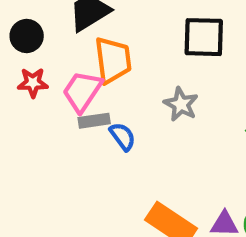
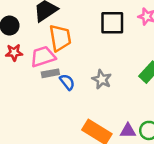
pink trapezoid: (82, 91) -> (43, 57), turned 40
gray star: (181, 104) -> (102, 79), moved

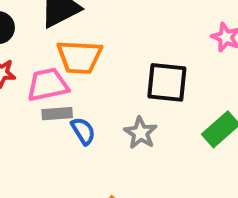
black square: (112, 23) -> (167, 82), moved
orange trapezoid: (60, 38) -> (79, 57), turned 96

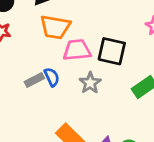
pink trapezoid: (48, 85) -> (77, 50), moved
gray rectangle: (57, 114) -> (34, 80), moved, turned -30

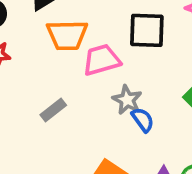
black square: (112, 51) -> (147, 30), moved
blue semicircle: (52, 77) -> (143, 120), moved

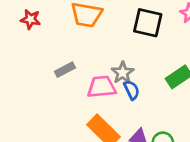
pink trapezoid: (102, 60) -> (102, 87), moved

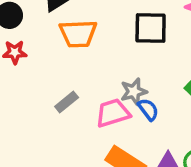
gray star: (123, 73) -> (134, 92), turned 30

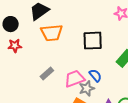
black square: (151, 28) -> (93, 41), moved
gray star: (134, 92) -> (87, 88), moved

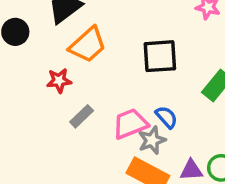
orange trapezoid: (52, 33) -> (88, 45), turned -35
red star: (15, 46) -> (59, 81), moved

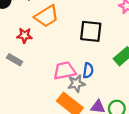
gray rectangle: (82, 116) -> (15, 60), moved, turned 64
blue semicircle: (166, 117) -> (88, 70), turned 40

